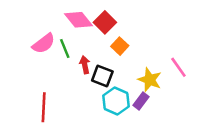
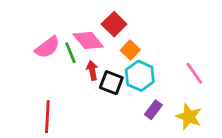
pink diamond: (79, 20) -> (88, 40), moved
yellow star: (150, 80) -> (189, 117), moved
cyan hexagon: (116, 101) -> (140, 76), moved

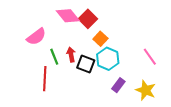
pink diamond: (88, 40) -> (68, 16), moved
green line: (71, 53) -> (54, 57), moved
red line: (47, 117) -> (45, 79), moved

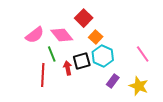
pink diamond: (68, 16) -> (62, 35), moved
red arrow: (71, 55) -> (68, 68), moved
black square: (86, 64) -> (82, 61), turned -36

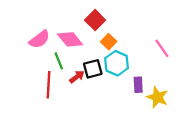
pink line: (143, 54) -> (162, 48), moved
red arrow: (68, 68) -> (77, 77), turned 64
purple rectangle: (113, 81) -> (138, 85), moved, turned -40

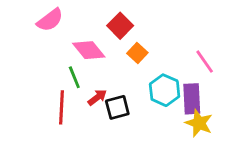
pink semicircle: (39, 39) -> (50, 20), moved
cyan hexagon: (117, 63) -> (165, 90), moved
black square: (93, 69) -> (117, 107), moved
purple rectangle: (138, 85) -> (192, 99), moved, size x1.5

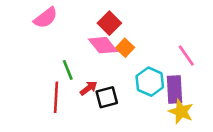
pink diamond: (89, 50) -> (103, 45), moved

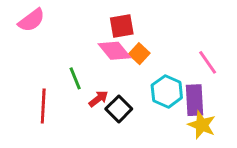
pink semicircle: (46, 18) -> (32, 20), moved
red square: (109, 23) -> (122, 26), turned 35
red line: (56, 97) -> (43, 106), moved
black square: (107, 97) -> (119, 109), turned -30

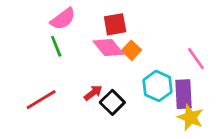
pink semicircle: (32, 20) -> (63, 19), moved
green line: (75, 78) -> (56, 46), moved
red line: (43, 106) -> (41, 100), turned 56

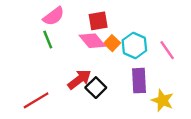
cyan hexagon: (158, 86) -> (134, 45), moved
red arrow: (93, 93) -> (79, 79), size x1.5
purple rectangle: (184, 94) -> (139, 81), moved
red line: (41, 100) -> (36, 100), moved

